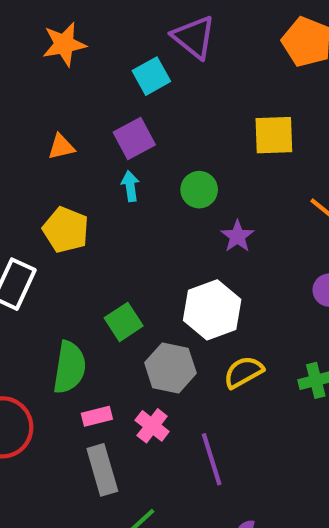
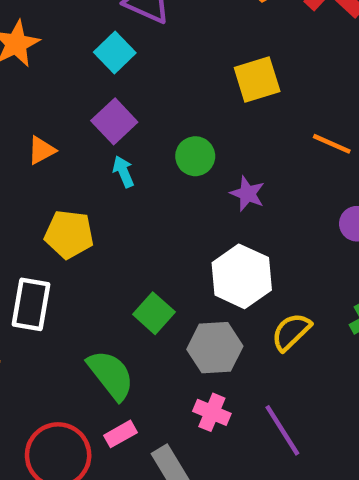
green semicircle: (69, 367) -> (111, 375), turned -32
pink rectangle: (97, 416) -> (121, 434), moved

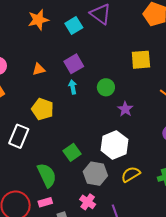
cyan square: (115, 52) -> (74, 25), moved

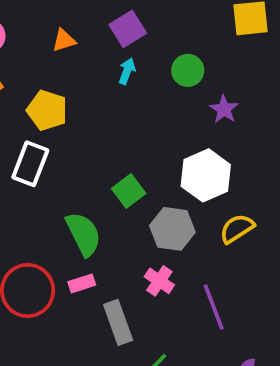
cyan arrow: (73, 87) -> (127, 71), turned 32
yellow pentagon: (42, 109) -> (47, 110), moved

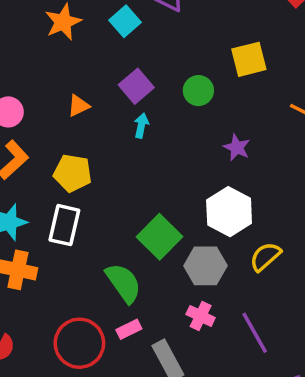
green circle: (188, 70) -> (198, 91), moved
green square: (129, 191) -> (160, 237), size x1.4

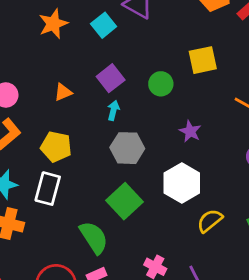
gray hexagon: (205, 266) -> (127, 148), moved

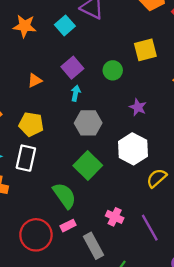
orange star: (53, 24) -> (25, 26), turned 30

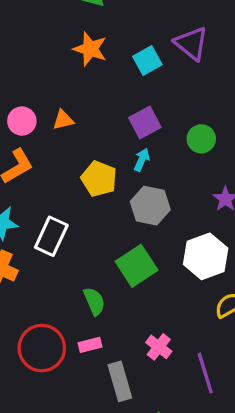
orange triangle: (35, 80) -> (63, 120), moved
yellow pentagon: (31, 124) -> (99, 179), moved
green semicircle: (64, 196) -> (94, 301), size x0.7

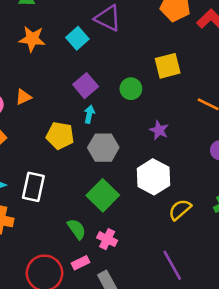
pink cross: (159, 347) -> (107, 239), moved

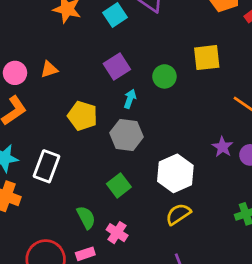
cyan arrow: (89, 114) -> (130, 99), moved
purple star: (159, 130) -> (222, 147), moved
green square: (103, 195) -> (119, 185), size x0.7
yellow semicircle: (180, 210) -> (178, 214), moved

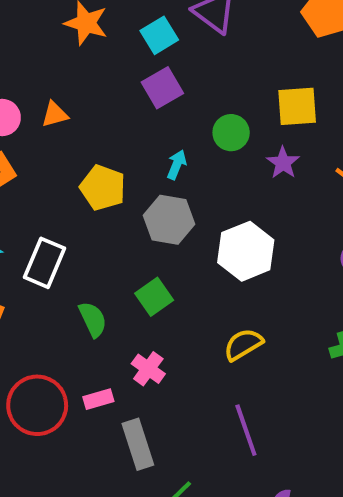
purple square: (117, 66) -> (162, 88), moved
purple star: (222, 147) -> (283, 163), moved
white hexagon: (175, 173) -> (246, 251), moved
green semicircle: (86, 217) -> (93, 319), moved

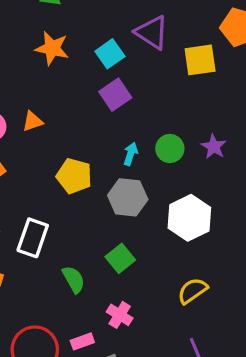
yellow square: (297, 106) -> (200, 60), moved
green circle: (231, 133) -> (170, 148), moved

